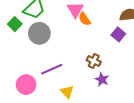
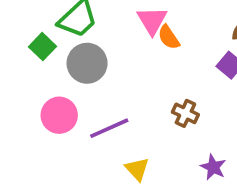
purple star: (102, 79) -> (213, 167), moved
pink circle: (26, 85) -> (59, 115), moved

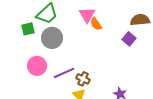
green square: (42, 47) -> (28, 29), turned 32
brown cross: (185, 113) -> (83, 79), moved

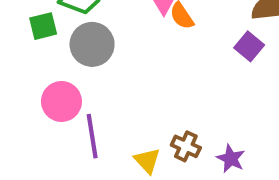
purple line: (64, 73) -> (92, 136), moved, turned -75
brown cross: (83, 79) -> (186, 146), moved

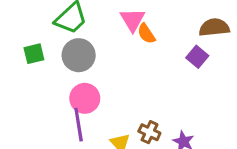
green square: (43, 26) -> (34, 54), moved
pink circle: (61, 101) -> (85, 98), moved

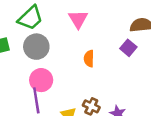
orange semicircle: (146, 34) -> (89, 59), moved, turned 35

